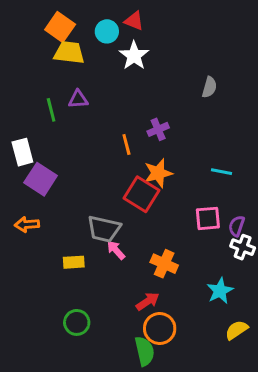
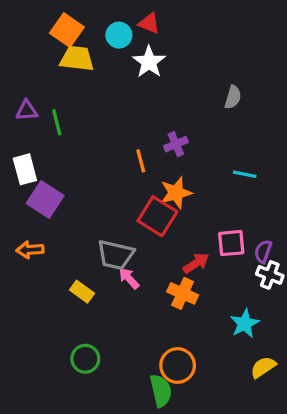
purple triangle: (78, 99) -> (27, 111), moved
cyan line: (221, 172) -> (245, 174), moved
yellow rectangle: (74, 262) -> (82, 292), turned 40
red arrow: (148, 301) -> (196, 263), moved

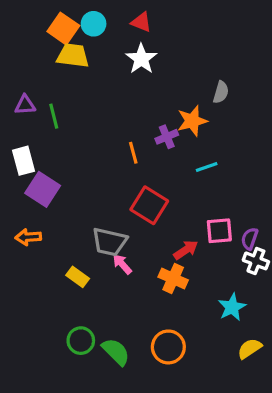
cyan circle: (119, 35) -> (94, 24), moved
cyan line: (245, 174) -> (207, 167), moved, turned -30
orange star: (176, 193) -> (192, 121), moved
green semicircle: (161, 391) -> (116, 352), moved, turned -32

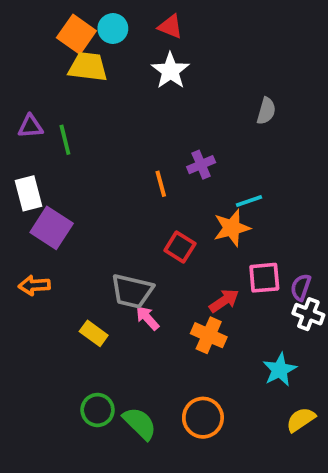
orange star: (192, 121) -> (232, 228), moved
red square: (149, 205) -> (180, 247), size x0.7

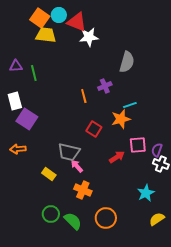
red triangle: (170, 27) -> (77, 22), moved, size x1.5
white star: (170, 71) -> (89, 37), turned 30
gray semicircle: (266, 111) -> (127, 62), moved, size x1.5
orange cross: (209, 335) -> (83, 190), moved

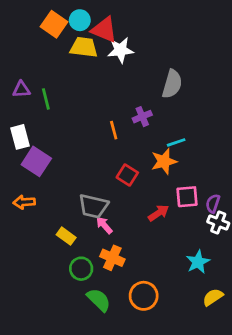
yellow trapezoid: (46, 35) -> (84, 47), moved
green circle: (51, 214) -> (81, 269), moved

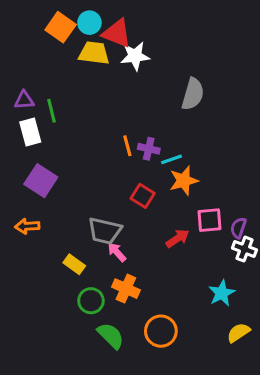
purple cross: (142, 117) -> (149, 149), moved, turned 36
white rectangle: (20, 137) -> (30, 132), moved
cyan line: (176, 142) -> (172, 159), moved

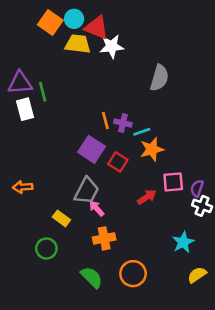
purple triangle: (24, 100) -> (20, 83), size x1.5
purple square: (41, 181) -> (92, 149), moved
gray trapezoid: (105, 231) -> (87, 191), turned -76
orange cross: (126, 289) -> (104, 238), turned -35
green circle: (91, 301) -> (46, 249), moved

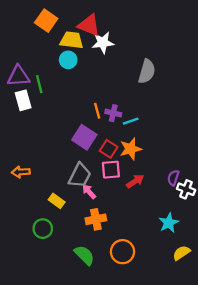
cyan circle: (74, 19) -> (68, 60), moved
orange star: (152, 149) -> (131, 149), moved
pink square: (173, 182) -> (111, 170), moved
purple semicircle: (197, 188) -> (173, 178), moved

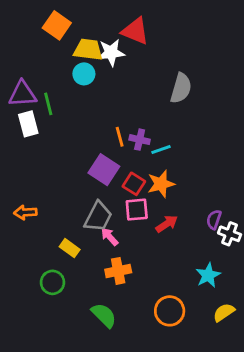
red triangle: (89, 25) -> (135, 31), moved
white star: (103, 43) -> (111, 52), moved
orange circle: (122, 252) -> (170, 311), moved

